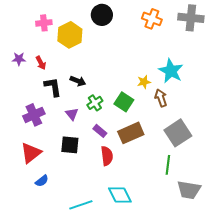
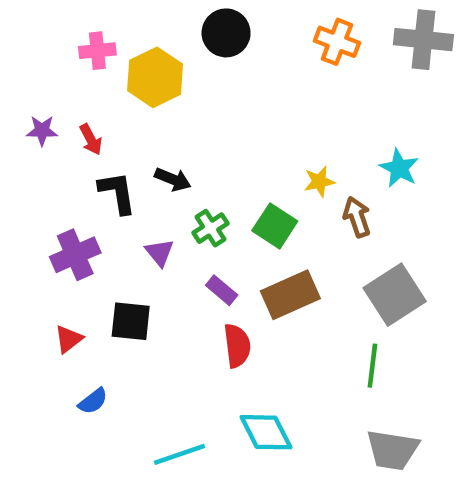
cyan star: (171, 71) -> (399, 168), moved, size x0.7
black square: (70, 145) -> (131, 321), moved
red triangle: (31, 153) -> (69, 339), size x0.6
gray trapezoid: (189, 190) -> (392, 450), moved

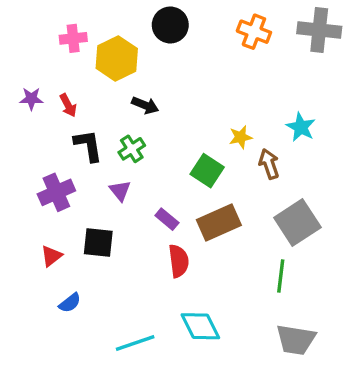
black arrow: (173, 179) -> (145, 105), moved
green cross: (211, 228) -> (132, 149), moved

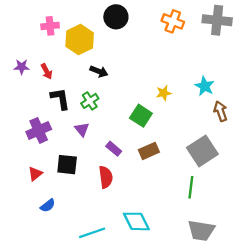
brown arrow: (269, 164) -> (221, 111), moved
brown rectangle: (219, 222) -> (149, 151), size x0.7
red semicircle: (179, 261) -> (106, 177), moved

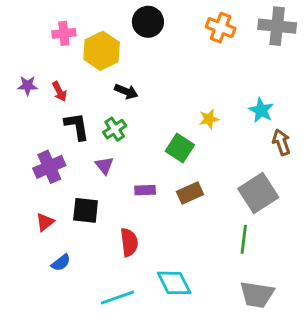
purple rectangle: (114, 149) -> (145, 190), turned -42
red semicircle: (106, 177) -> (129, 242), moved

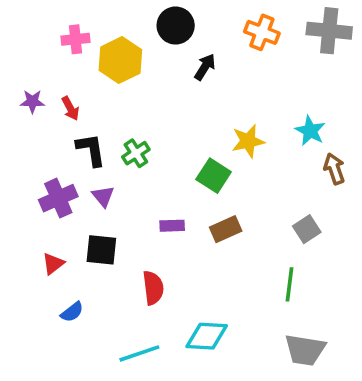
black arrow: (126, 91) -> (205, 67), moved, turned -80
yellow star: (209, 119) -> (248, 141), size x1.4
purple triangle: (104, 165) -> (103, 196), moved
gray square: (258, 193) -> (307, 229), size x0.6
cyan diamond: (174, 283) -> (207, 336), turned -60

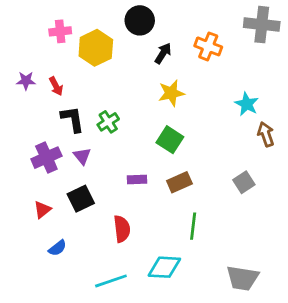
orange cross: (262, 32) -> (208, 46), moved
yellow star: (248, 141) -> (171, 93), moved
black square: (101, 250) -> (81, 199), turned -32
green line: (289, 284) -> (193, 226), moved

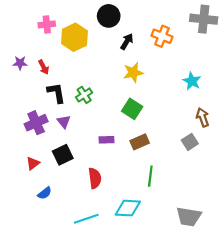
brown arrow: (266, 134) -> (203, 117), moved

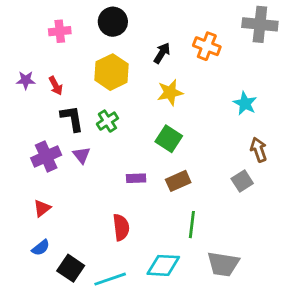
black circle: (109, 16) -> (113, 22), moved
yellow hexagon: (75, 37) -> (112, 72), moved
black square: (63, 155) -> (71, 268), moved, turned -30
blue semicircle: (45, 193) -> (41, 248), moved
gray trapezoid: (189, 217) -> (223, 264), moved

